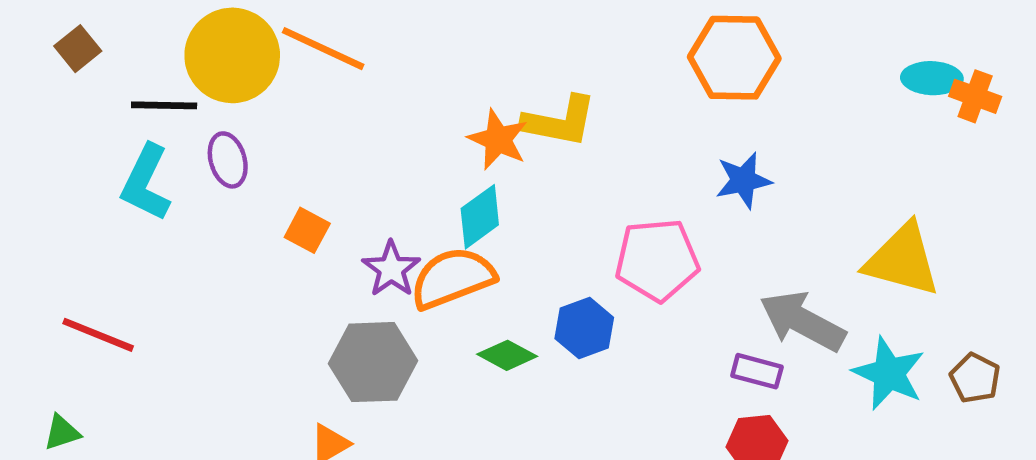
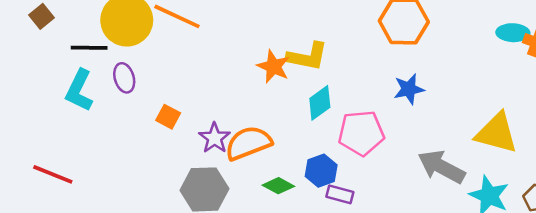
cyan diamond: (480, 217) -> (320, 103), moved
purple rectangle: (757, 371) -> (340, 194), moved

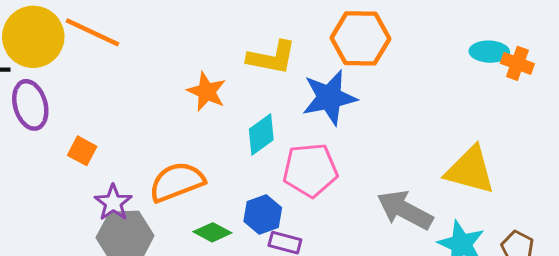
yellow L-shape: (307, 57) -> (272, 58), moved
purple ellipse: (124, 78) -> (30, 105), size x1.4
blue star: (409, 89) -> (329, 98), moved, size x1.5
purple star: (215, 138) -> (113, 203), moved

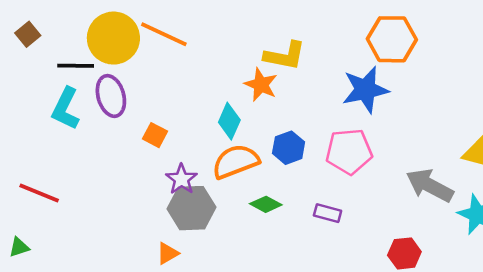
yellow L-shape: (272, 58) -> (285, 56), moved
cyan diamond: (261, 135) -> (229, 121), moved, turned -30
blue hexagon: (263, 214) -> (289, 148), moved

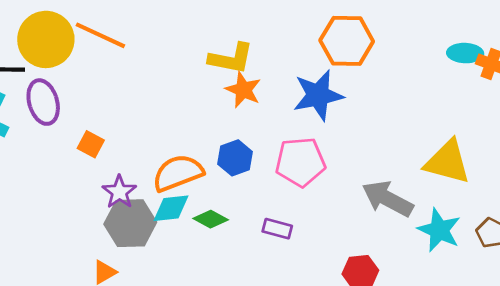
orange star: (261, 85) -> (243, 90), moved
cyan diamond: (229, 121) -> (171, 208), moved, turned 60

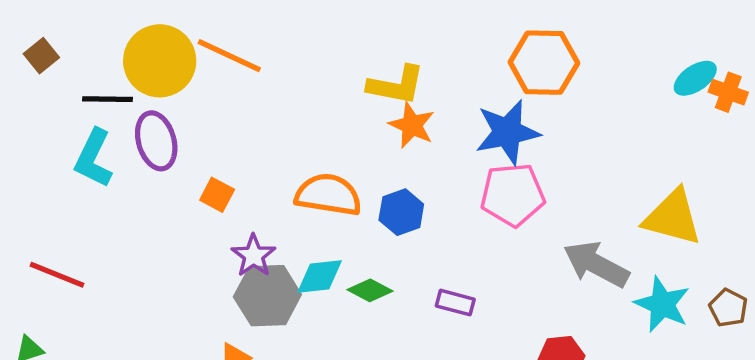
cyan ellipse: (465, 53) -> (695, 78), turned -36
pink pentagon: (300, 162) -> (513, 195), moved
orange semicircle: (178, 173) -> (328, 195), moved, turned 30

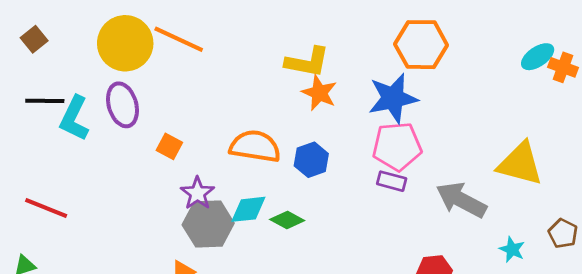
black line: (107, 99) -> (45, 101), moved
purple rectangle: (455, 303) -> (392, 181), moved
cyan star: (662, 304) -> (512, 249), moved, size x0.6

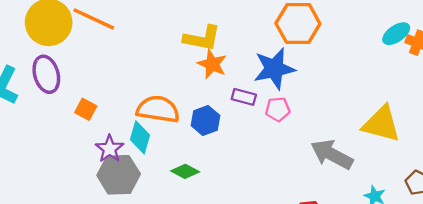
pink pentagon: (397, 146) -> (278, 109), size x0.6
purple rectangle: (392, 181) -> (244, 97), moved
cyan diamond: (248, 209) -> (140, 137), moved, turned -68

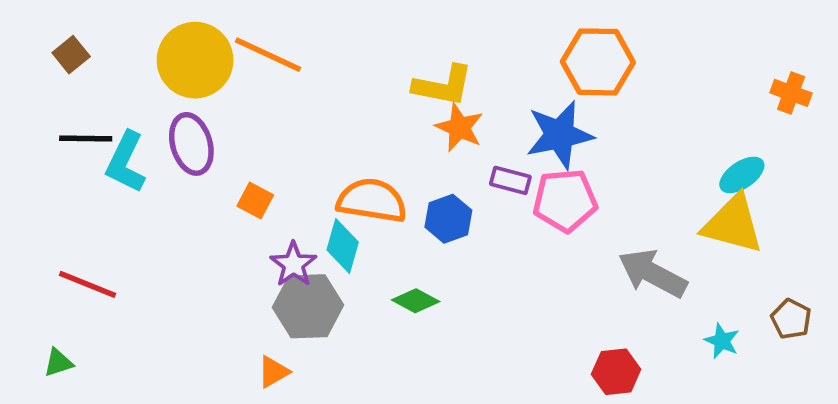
cyan ellipse: (396, 34) -> (742, 175), moved
pink pentagon: (278, 109) -> (565, 200), size x1.6

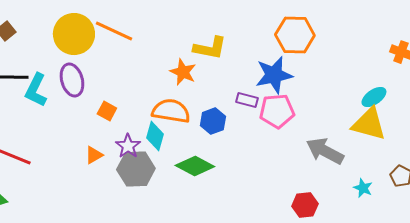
orange star: (459, 128) -> (183, 72), moved
green diamond: (416, 301) -> (195, 166), size x1.5
orange triangle: (273, 372) -> (94, 155), moved

